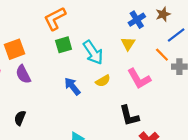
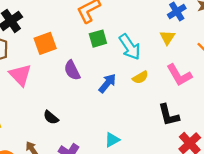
purple semicircle: (23, 74) -> (72, 70), moved
blue arrow: (72, 86) -> (107, 83), turned 78
black semicircle: (20, 118) -> (51, 117), turned -72

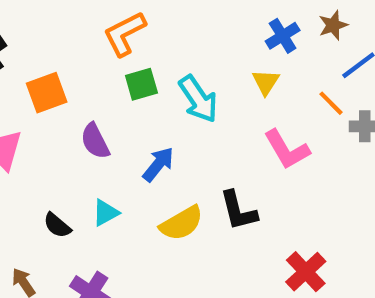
yellow semicircle: (140, 77) -> (181, 223), moved, size x1.5
black L-shape: (169, 115) -> (238, 211), moved
cyan triangle: (112, 140) -> (106, 213), moved

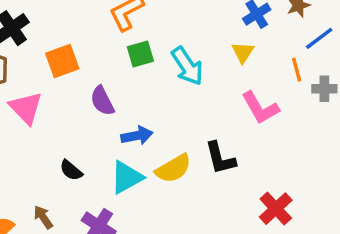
orange line: (331, 103) -> (297, 70), turned 30
blue arrow: (158, 164) -> (137, 136), moved, turned 40
cyan triangle: (106, 213) -> (127, 177), moved, size x1.5

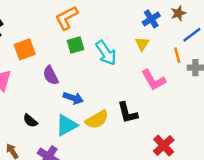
blue arrow: (137, 136) -> (73, 98), turned 30

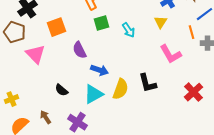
cyan arrow: (106, 53) -> (128, 30), size x0.7
yellow semicircle: (97, 120) -> (120, 89), turned -40
red cross: (164, 146) -> (194, 92), moved

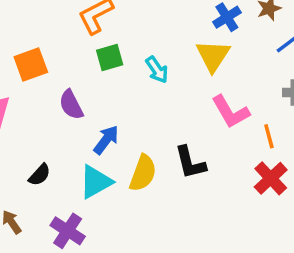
yellow triangle: (160, 22) -> (213, 56), size x1.5
orange line: (192, 32) -> (269, 136), moved
blue arrow: (100, 70) -> (106, 140), turned -72
black semicircle: (62, 90) -> (40, 175), turned -88

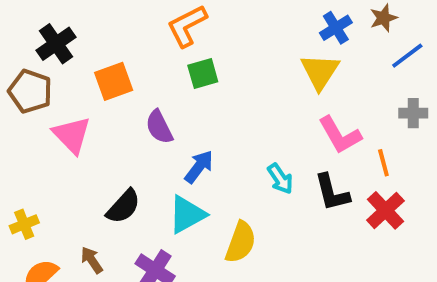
cyan arrow: (157, 70) -> (280, 179), moved
black L-shape: (190, 163) -> (332, 193), moved
yellow semicircle: (143, 173) -> (241, 242), moved
black semicircle: (40, 175) -> (123, 206), size x1.4

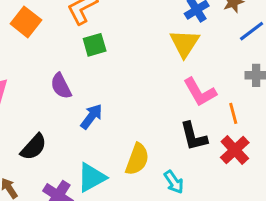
orange square: (114, 81) -> (26, 22), moved, turned -32
cyan arrow: (280, 179) -> (174, 182), moved
cyan triangle: (187, 214) -> (91, 177), moved
yellow semicircle: (241, 242) -> (137, 159), moved

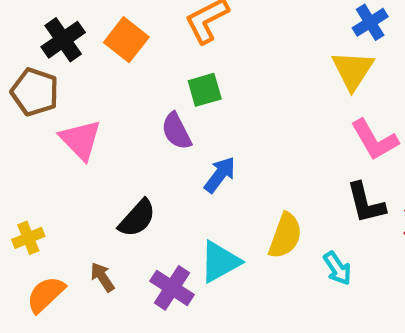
green square: (95, 45) -> (205, 90), moved

